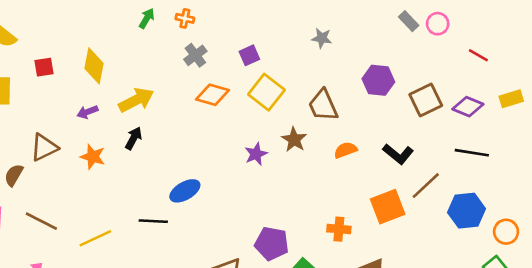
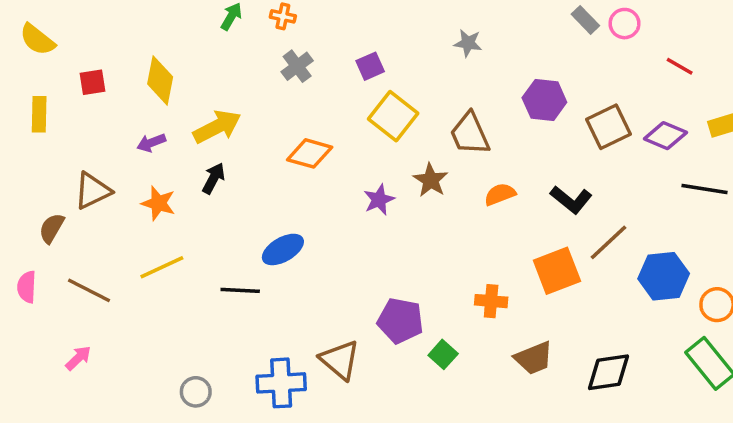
orange diamond: (213, 95) -> (310, 153), moved
black line: (472, 153) -> (705, 189), moved
yellow line: (95, 238) -> (162, 267), moved

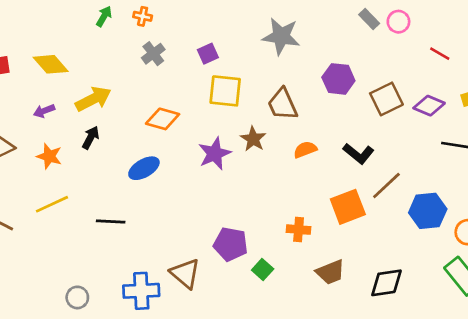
gray star: (468, 43) -> (281, 36), size x1.8
yellow diamond: (160, 80) -> (51, 64), turned -52
yellow square: (393, 116) -> (225, 91), turned -32
purple star: (379, 200) -> (215, 154), size x1.4
blue ellipse: (283, 249) -> (144, 168), moved

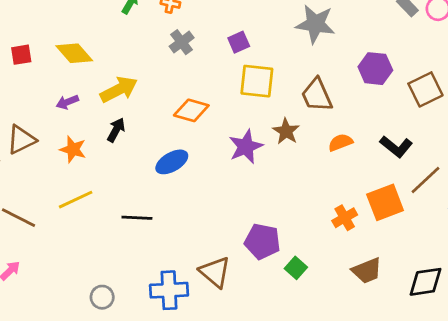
orange cross: (299, 230) -> (345, 218), moved, turned -35

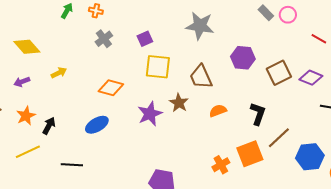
yellow arrow: (119, 89) -> (59, 73), size x0.6
black arrow: (116, 130) -> (49, 126), moved
black L-shape: (396, 147) -> (258, 114), turned -110
orange star: (73, 149) -> (26, 116), turned 30

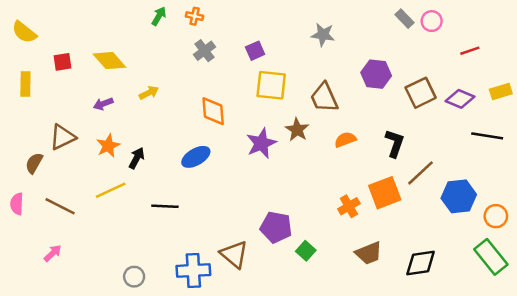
gray star: (200, 26) -> (323, 35), size x0.7
red line: (319, 39) -> (470, 51), turned -49
orange diamond: (111, 88) -> (213, 111), turned 70

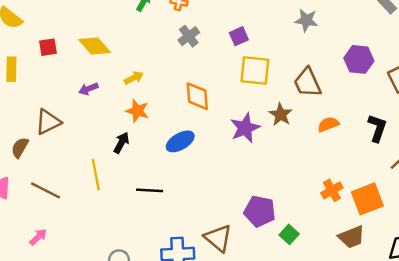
orange star: (108, 146) -> (137, 111), moved, turned -30
yellow line: (111, 190) -> (96, 174), turned -76
orange square: (385, 193) -> (367, 199), moved

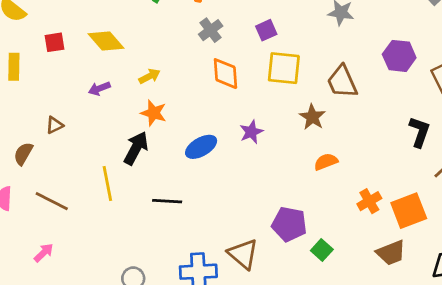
orange diamond: (197, 96) -> (225, 74), moved
brown triangle: (48, 122) -> (55, 125), size x0.6
orange semicircle: (328, 124) -> (326, 162), moved
purple star: (245, 128) -> (251, 132), moved, size x0.7
black arrow: (121, 143) -> (136, 148), size x1.4

